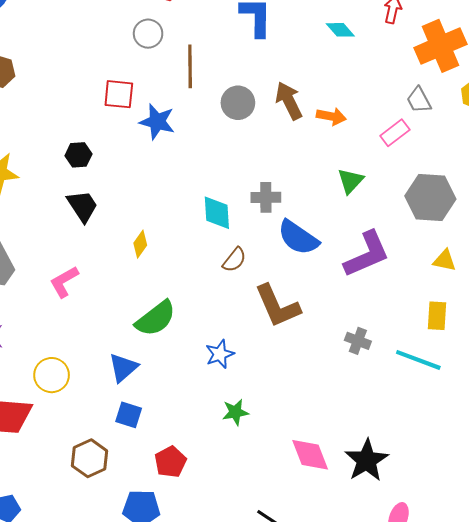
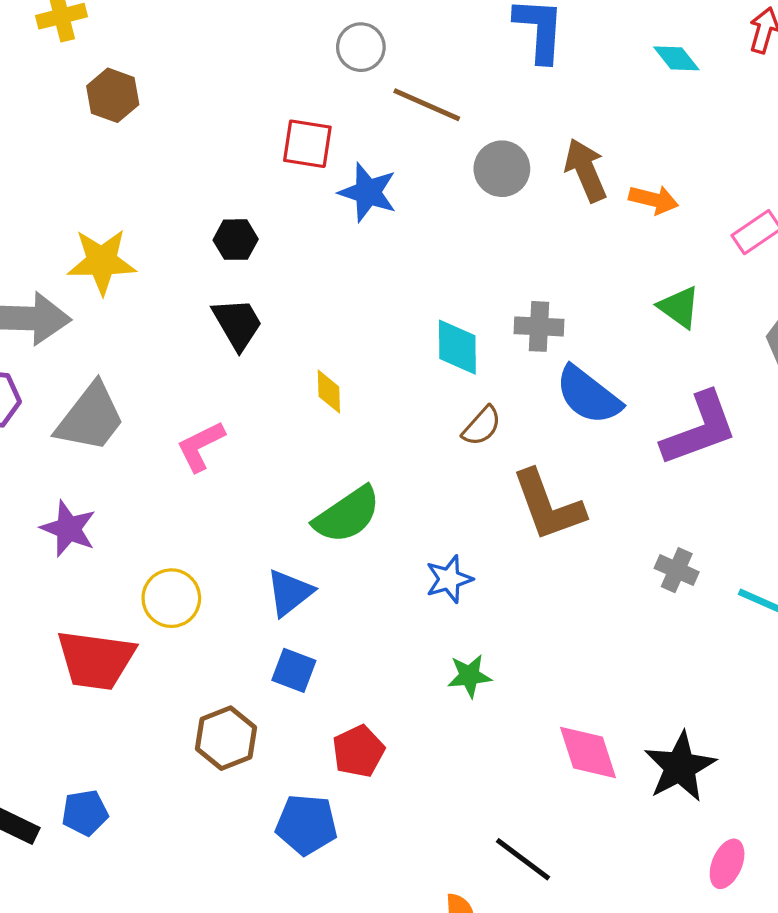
brown line: (190, 66) -> (427, 105), turned -69
green triangle: (350, 181) -> (679, 307), turned -40
yellow diamond: (140, 244) -> (329, 392), turned -40

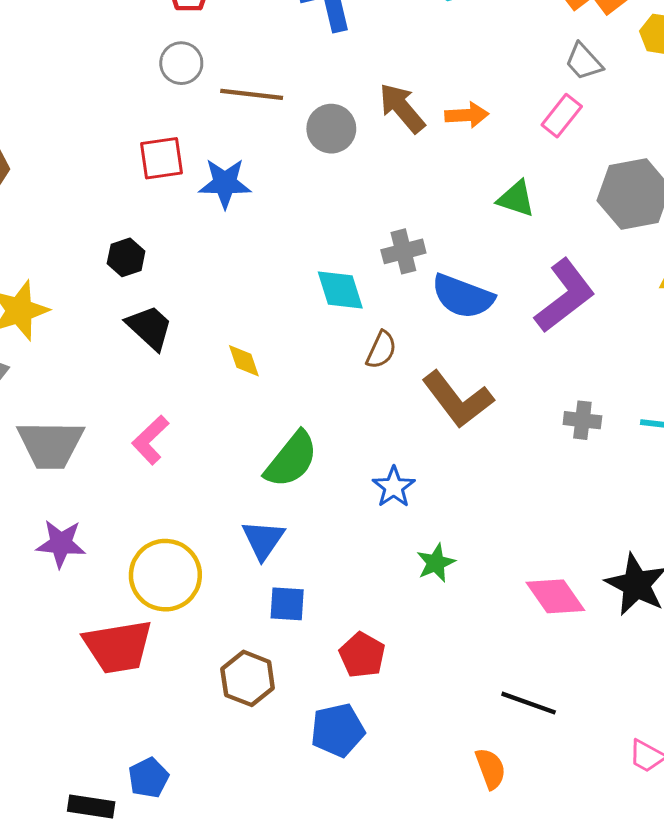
gray trapezoid: (90, 418) -> (50, 445), turned 70
yellow circle: (171, 598) -> (165, 575), size x1.4

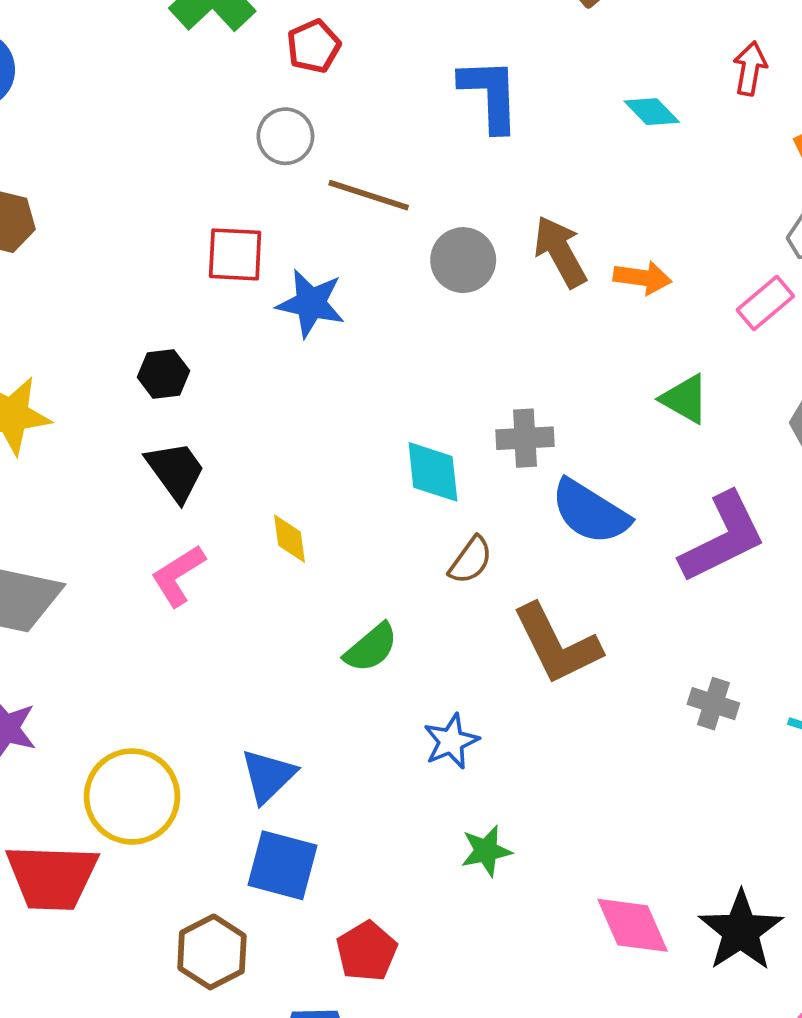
pink L-shape: (150, 440) -> (178, 576), moved
green semicircle: (291, 460) -> (371, 648), moved, size x0.7
blue square: (287, 604) -> (283, 865), size x1.4

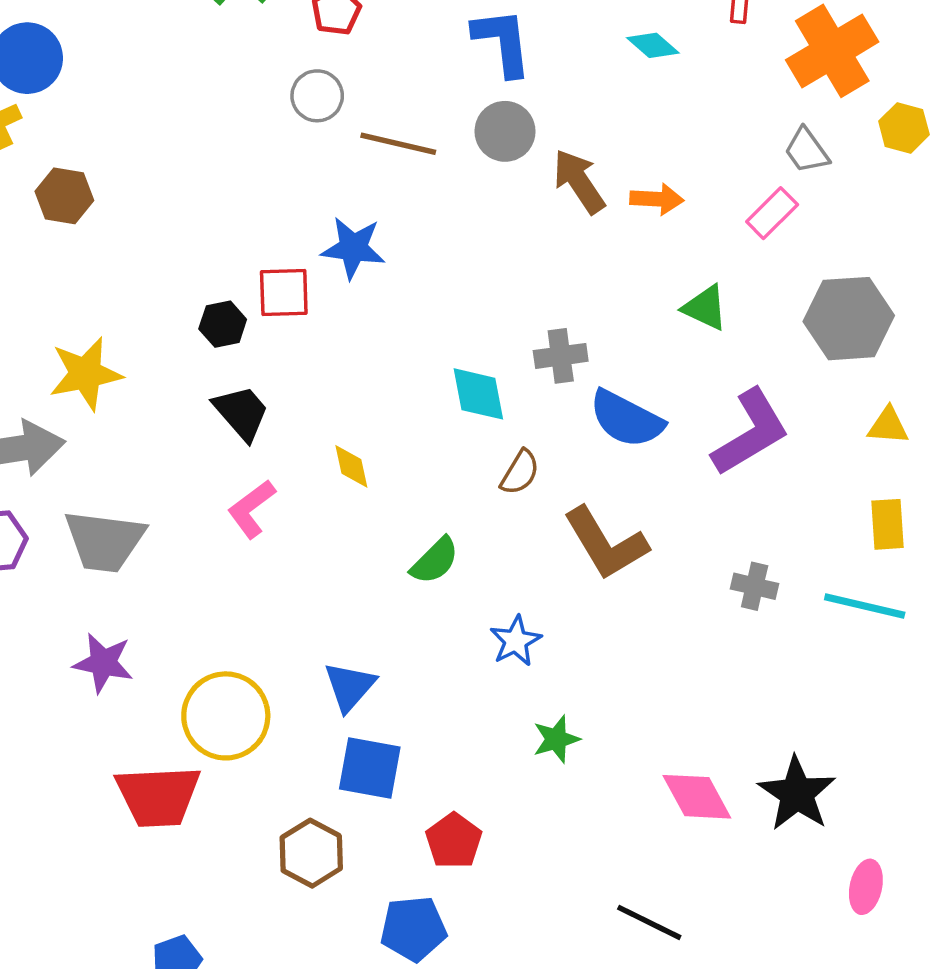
red square: (235, 254) -> (284, 293), moved
gray circle: (463, 260) -> (505, 131), moved

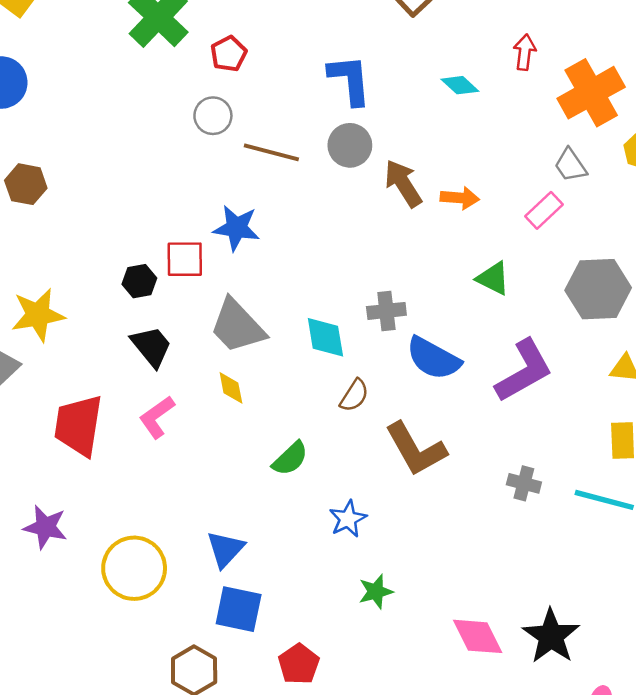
gray trapezoid: (104, 541) -> (237, 326), moved, turned 38
red trapezoid: (158, 796) -> (78, 425), moved, turned 100

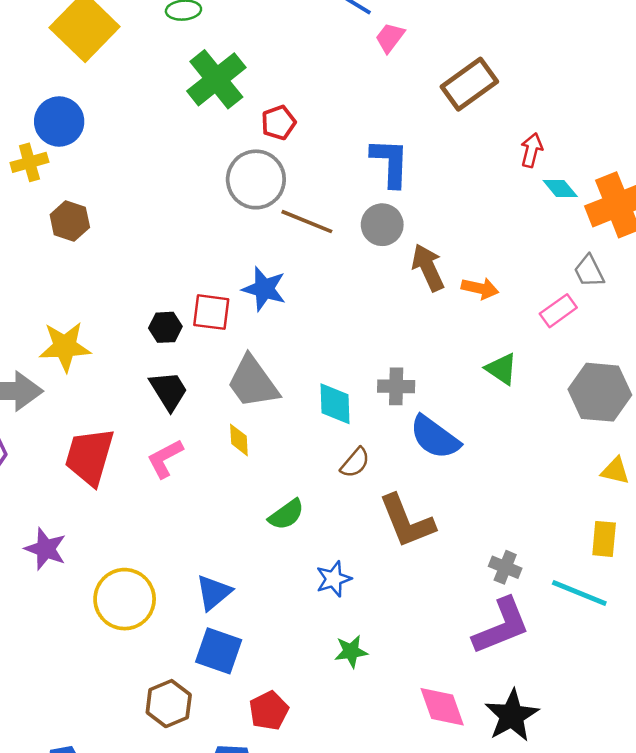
red arrow: (525, 52) -> (532, 150), moved
cyan diamond: (460, 85) -> (560, 189), moved
gray circle: (213, 116) -> (256, 179), size x1.6
purple L-shape: (524, 371) -> (501, 626), moved

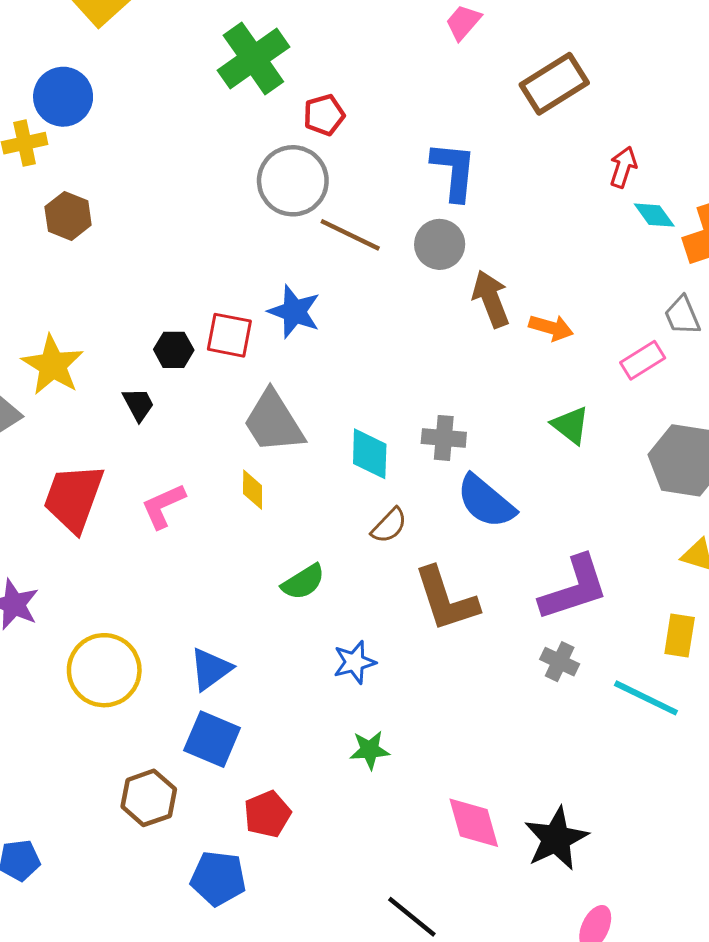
yellow star: (65, 347) -> (53, 365), turned 30
black trapezoid: (169, 391) -> (138, 404), moved, size x0.7
purple L-shape: (501, 626) -> (574, 588), moved

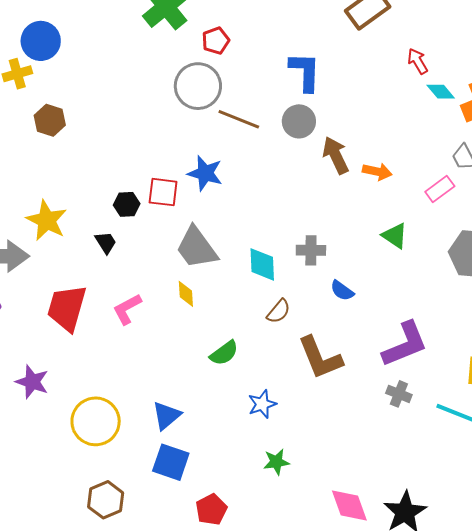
red arrow: (623, 167) -> (418, 61), turned -44
blue semicircle: (486, 501) -> (342, 291), size x0.6
brown hexagon: (149, 798) -> (106, 500), moved

